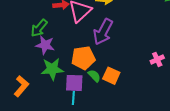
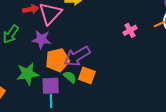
purple arrow: (103, 32) -> (77, 56), moved, turned 36
purple star: (45, 45) -> (41, 39), moved
pink cross: (157, 59) -> (130, 30), moved

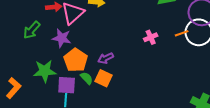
purple arrow: (77, 56) -> (106, 58), moved, size x0.6
orange pentagon: (57, 60) -> (76, 60), turned -30

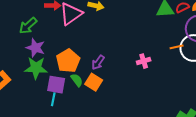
pink cross: (151, 37) -> (144, 61), moved
purple star: (62, 38) -> (35, 48), moved
purple arrow: (106, 58) -> (98, 62), turned -35

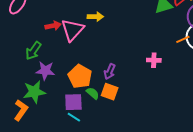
pink cross: (144, 61) -> (154, 60), turned 32
green star: (36, 68) -> (34, 92), moved
cyan line: (53, 99) -> (74, 117), turned -56

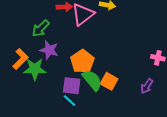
purple arrow: (110, 72) -> (147, 86), moved
green semicircle: (93, 93) -> (92, 80), size x1.6
orange L-shape: (21, 110) -> (20, 59), moved

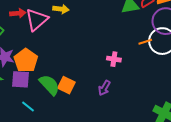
orange pentagon: (82, 61) -> (26, 60), moved
purple square: (72, 86) -> (21, 79), moved

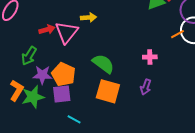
green semicircle: (49, 85) -> (103, 64), moved
orange square: (66, 85) -> (108, 91), size x1.4

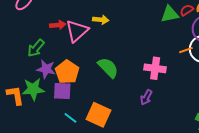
pink cross: (150, 57) -> (155, 68), size x1.5
orange L-shape: (17, 90) -> (15, 95), moved, turned -50
orange square: (108, 91) -> (98, 115), moved

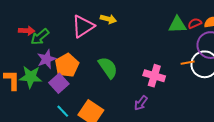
red arrow: (58, 25) -> (27, 31), moved
purple star: (46, 69) -> (47, 59), turned 30
purple square: (62, 91) -> (59, 83), turned 36

